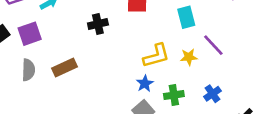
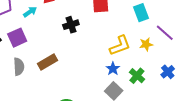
green cross: (174, 95) -> (137, 76), turned -35

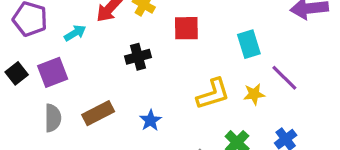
blue star: (113, 69) -> (151, 120), moved

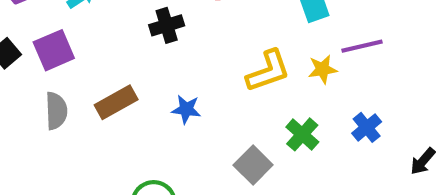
purple line: (284, 78) -> (362, 46), turned -56
blue star: (151, 120) -> (186, 109), turned -30

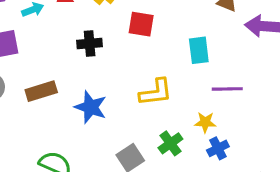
yellow star: (322, 69) -> (205, 122), moved
blue star: (186, 109) -> (91, 107), size x1.5

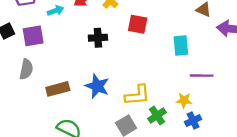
brown rectangle: (41, 91) -> (58, 89), moved
yellow L-shape: (156, 92) -> (137, 95), moved

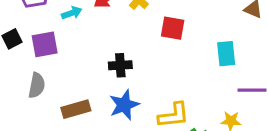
black cross: (98, 38) -> (120, 65), moved
blue star: (97, 86) -> (124, 105), turned 30

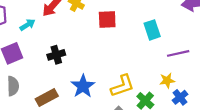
black cross: (120, 65) -> (56, 55), moved

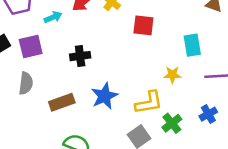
yellow star: (167, 80) -> (172, 75), moved
blue cross: (180, 97) -> (208, 114), moved

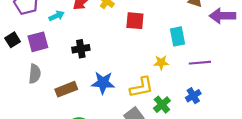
blue star: (104, 96) -> (103, 83), turned 30

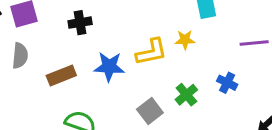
purple line: (200, 63) -> (254, 43), moved
yellow L-shape: (142, 87) -> (151, 52), moved
blue cross: (193, 96) -> (227, 83), turned -32

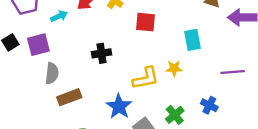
black cross: (80, 23) -> (102, 53), moved
gray semicircle: (20, 56) -> (52, 73), moved
blue star: (109, 67) -> (119, 107), moved, turned 30

